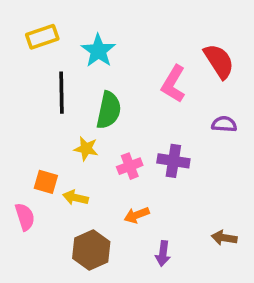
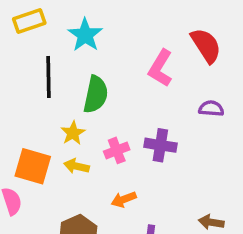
yellow star: (86, 149) -> (73, 133), turned 30
orange square: (46, 182) -> (33, 166), size x1.5
yellow arrow: (76, 198) -> (76, 166), moved

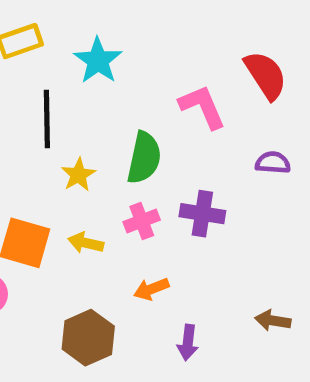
pink L-shape: (160, 68) -> (202, 107), turned 126
green semicircle: (96, 94) -> (144, 158), moved
yellow star: (73, 133) -> (78, 175), moved

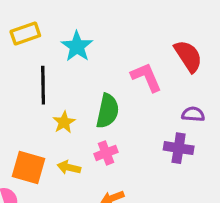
purple cross: (202, 214) -> (179, 148), moved

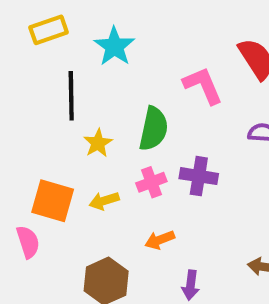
purple cross: (179, 148) -> (199, 176), moved
yellow arrow: (69, 167) -> (104, 201), turned -30

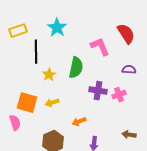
yellow rectangle: (49, 30) -> (18, 31), moved
pink cross: (151, 182) -> (119, 95), moved

